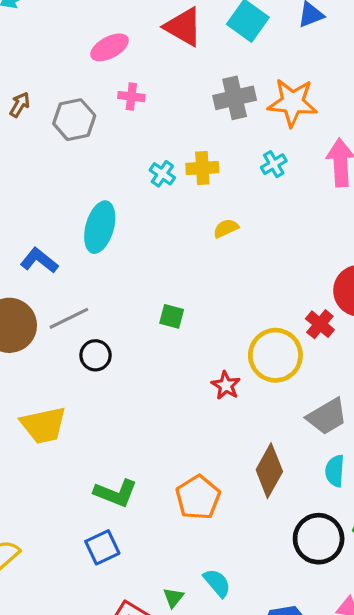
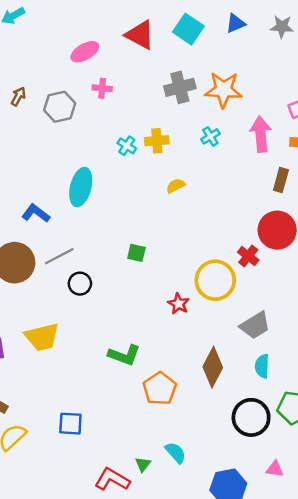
green L-shape: (116, 493) -> (124, 355), moved
blue square: (102, 547) -> (70, 424), moved, turned 30

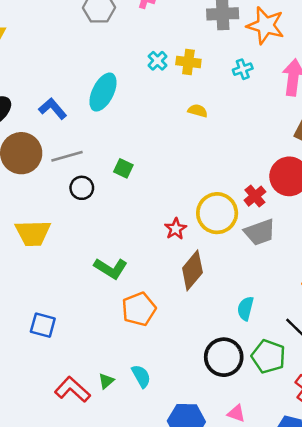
yellow semicircle: (176, 186) -> (198, 111), turned 30
green square: (136, 253) -> (123, 168), moved
gray trapezoid: (255, 325) -> (260, 232), moved
brown diamond: (213, 367) -> (192, 270), moved

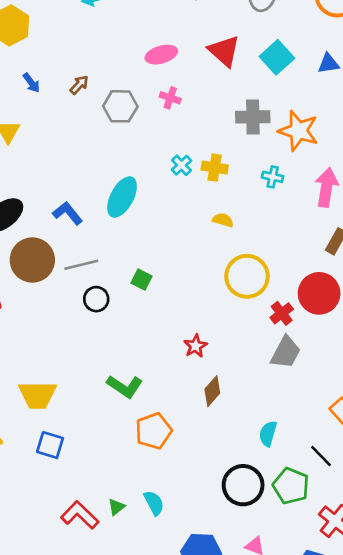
cyan cross: (243, 69) -> (273, 177), turned 30
yellow circle: (217, 213) -> (247, 276), moved
gray trapezoid: (260, 232) -> (286, 352), turned -44
yellow trapezoid: (33, 233) -> (38, 395), moved
brown diamond: (192, 270) -> (212, 391), size x0.7

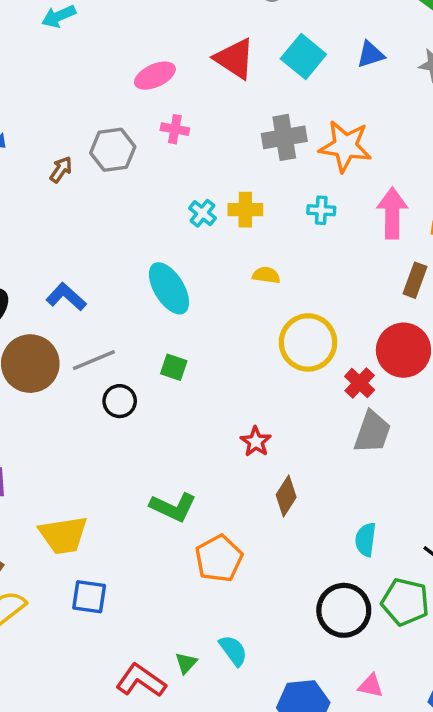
brown arrow: (79, 85) -> (61, 170), moved
cyan ellipse: (122, 197) -> (169, 288), moved, turned -51

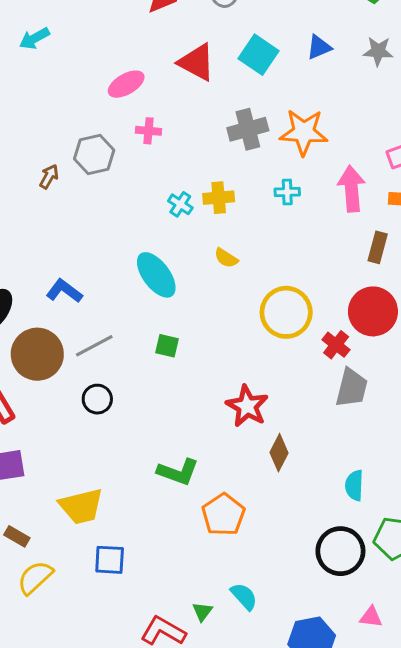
yellow semicircle: (266, 275) -> (226, 258), moved, turned -150
black circle: (120, 401) -> (97, 399), moved
red star: (256, 442) -> (247, 406), size x1.5

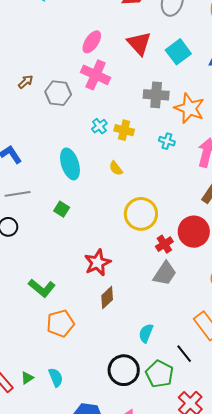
pink ellipse: (126, 84) -> (92, 42), turned -45
pink cross: (148, 131) -> (96, 75), size x1.8
gray hexagon: (94, 155) -> (58, 93), moved

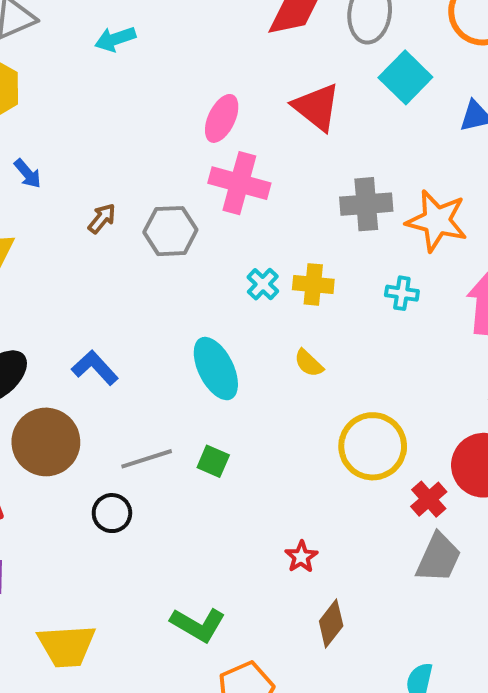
cyan square: (178, 52) -> (405, 77), moved
gray line: (18, 194) -> (147, 459), moved
red star: (98, 263) -> (301, 557), size x0.6

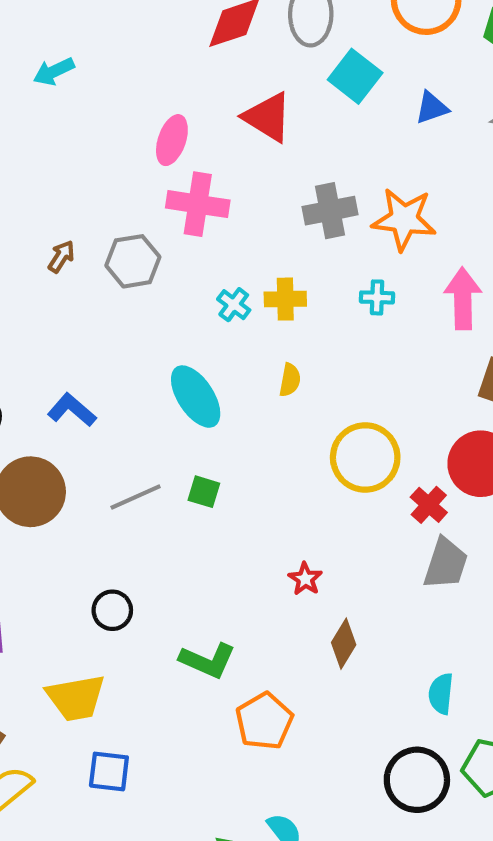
yellow semicircle: (309, 363) -> (290, 380), turned -116
black circle: (112, 513) -> (112, 610), moved

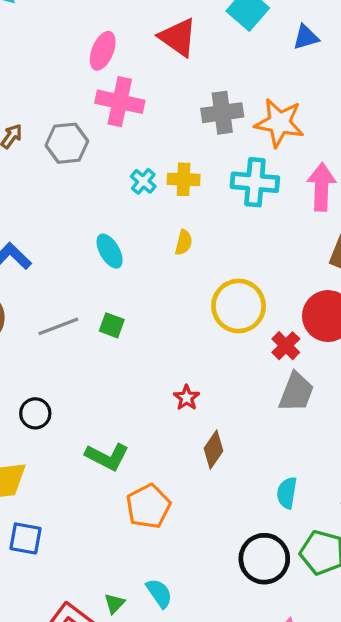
cyan cross: (377, 297) -> (255, 182), size x1.8
cyan ellipse: (196, 397) -> (110, 251), size x0.7

